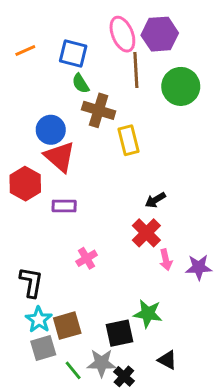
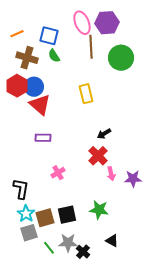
brown cross: (99, 110) -> (27, 58), moved
red hexagon: (25, 184) -> (17, 86), moved
black square: (119, 333) -> (67, 215), moved

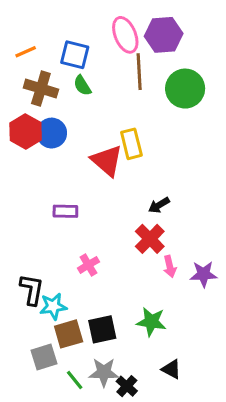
red triangle: (40, 105) -> (107, 161), moved
cyan star: (26, 214) -> (53, 306), moved, turned 30

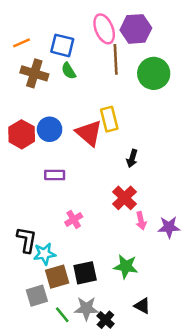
red hexagon: (26, 131) -> (22, 134), moved
blue circle: (52, 133) -> (50, 129), moved
black arrow: (159, 205) -> (132, 158), moved, turned -42

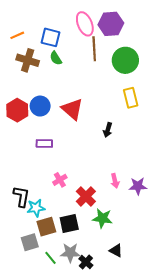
yellow rectangle: (109, 119) -> (131, 98), moved
red cross: (124, 198) -> (86, 196), moved

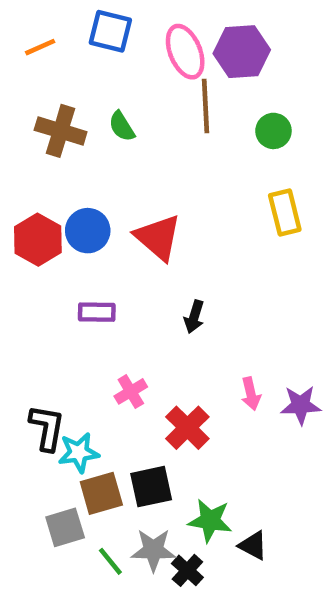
orange line: (17, 35) -> (40, 47), moved
blue square: (51, 37) -> (110, 31), moved
green circle: (125, 60) -> (273, 131), size x0.6
black arrow: (108, 130) -> (194, 317), moved
green star: (102, 218) -> (210, 521), moved

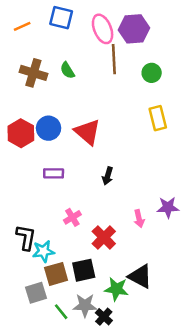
purple star: (301, 405) -> (168, 207), moved
black triangle: (253, 545) -> (140, 276), moved, size x1.5

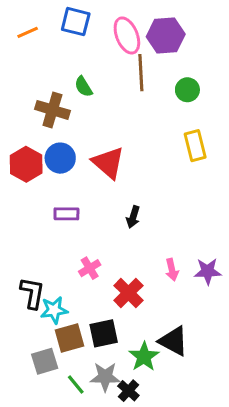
brown cross: (33, 73) -> (52, 110), moved
purple star: (168, 207) -> (208, 271), moved
green star: (116, 289) -> (144, 357), turned 30

